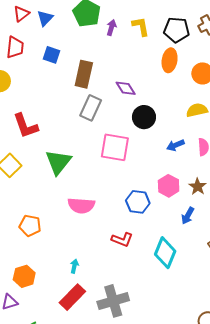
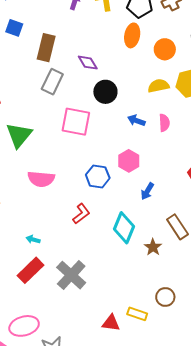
blue arrow: (175, 145) -> (136, 121), turned 42
brown star: (198, 187) -> (153, 247), moved
red L-shape: (122, 240) -> (81, 214), turned -60
cyan arrow: (74, 266) -> (33, 239), turned -88
gray cross: (113, 301) -> (71, 275), turned -32

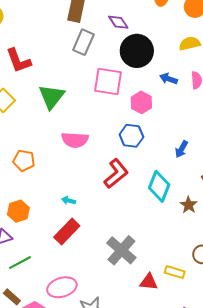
black circle: (105, 92) -> (137, 51), size x1.4
pink hexagon: (129, 161) -> (141, 102), moved
red L-shape: (81, 214) -> (116, 174), size x1.4
gray cross: (71, 275) -> (121, 250), moved

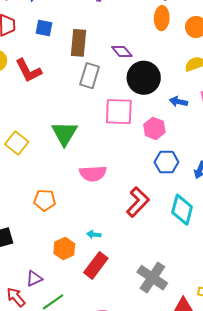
red L-shape: (19, 61) -> (28, 71), moved
blue hexagon: (131, 136) -> (166, 162), moved
orange hexagon: (18, 211) -> (64, 248), moved

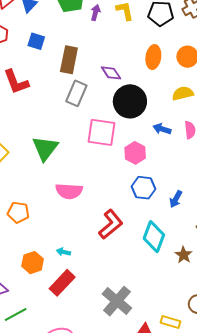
orange ellipse: (162, 18) -> (153, 57), moved

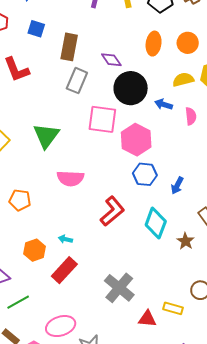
blue arrow: (162, 129) -> (164, 104), moved
pink hexagon: (135, 153) -> (136, 140), size x1.4

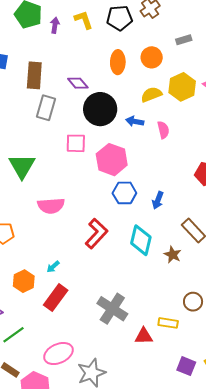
pink square: (102, 119) -> (76, 143), size x0.7
cyan arrow: (65, 239) -> (53, 267), turned -48

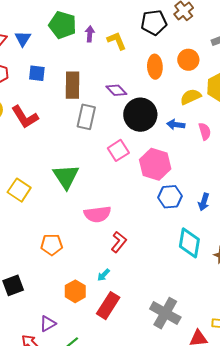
yellow L-shape: (84, 20) -> (117, 41), moved
pink square: (76, 143) -> (118, 150), turned -30
red L-shape: (96, 233) -> (119, 242), moved, size x0.7

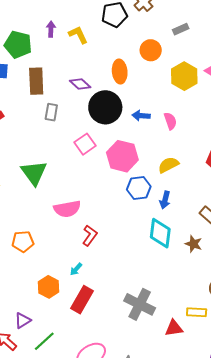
green pentagon: (63, 25) -> (18, 45), moved
orange ellipse: (155, 67) -> (120, 72), moved
yellow semicircle: (191, 97) -> (168, 165), moved
gray rectangle: (86, 117) -> (51, 112), size x0.7
blue arrow: (204, 202) -> (165, 200), moved

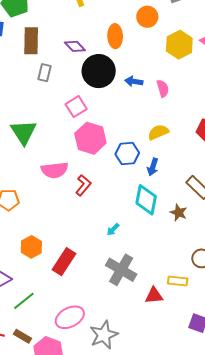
pink hexagon: (122, 156) -> (90, 138), moved
red L-shape: (90, 236) -> (83, 185), moved
cyan arrow: (76, 269) -> (113, 229), moved

